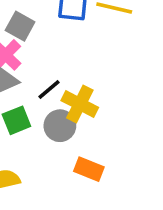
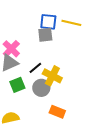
gray square: (20, 26) -> (45, 35), moved, turned -35

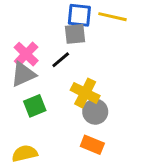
black line: (35, 68) -> (61, 60), moved
gray circle: (41, 88) -> (95, 112), moved

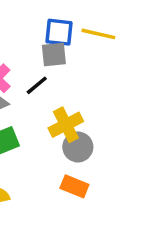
yellow cross: (85, 93) -> (66, 125), turned 36

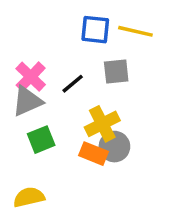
gray square: (54, 54) -> (116, 71), moved
orange rectangle: (74, 186) -> (94, 154), moved

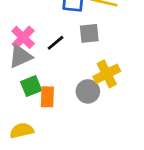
yellow cross: (102, 124) -> (107, 74), moved
orange rectangle: (94, 154) -> (47, 97), moved, turned 70

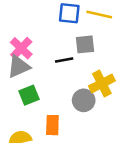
black line: (55, 43) -> (64, 60), moved, turned 30
orange rectangle: (47, 97) -> (52, 125), moved

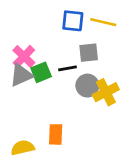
green square: (29, 95) -> (41, 72), moved
gray circle: (84, 100) -> (87, 86), moved

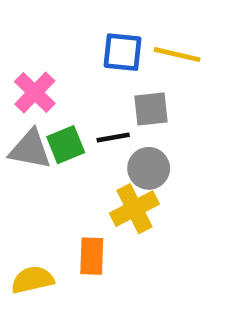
pink cross: (24, 56) -> (35, 92), moved
gray triangle: (21, 75) -> (30, 149), turned 35
yellow cross: (106, 92) -> (134, 209), moved

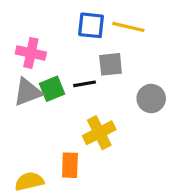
pink cross: (35, 92) -> (31, 53), turned -32
gray triangle: (30, 149) -> (28, 92), turned -32
gray circle: (149, 168) -> (151, 99), moved

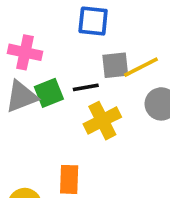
yellow line: (128, 27) -> (141, 67), moved, turned -40
yellow cross: (99, 133) -> (102, 121), moved

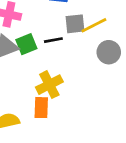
yellow cross: (102, 121) -> (49, 85), moved

